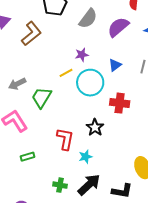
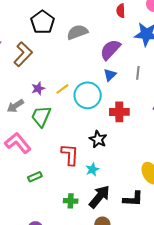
gray semicircle: (88, 19) -> (77, 32), turned -140
purple semicircle: (118, 27) -> (110, 50), moved
purple star: (82, 55) -> (38, 88), moved

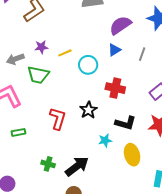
cyan circle: (88, 95) -> (88, 65), size x0.7
green trapezoid: (41, 116) -> (38, 75), turned -115
cyan star: (92, 169) -> (105, 140), moved
black L-shape: (133, 199) -> (126, 123), moved

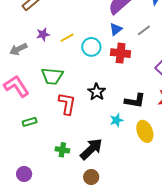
gray line: (142, 54) -> (144, 30), turned 40
green trapezoid: (38, 75) -> (52, 76), moved
red cross: (115, 88) -> (121, 53), moved

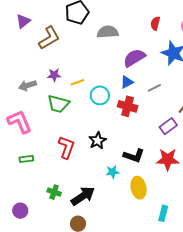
green trapezoid: (52, 76) -> (58, 104), moved
purple circle: (24, 174) -> (20, 211), moved

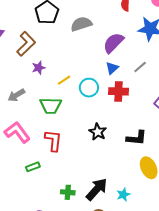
purple star: (54, 75) -> (39, 68), moved
red L-shape: (66, 147) -> (53, 141), moved
cyan star: (112, 172) -> (123, 195), moved

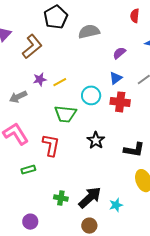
purple semicircle: (113, 43) -> (119, 53), size x0.6
purple star: (39, 68) -> (40, 79), moved
yellow line: (64, 80) -> (60, 82), moved
green trapezoid: (51, 106) -> (65, 114), moved

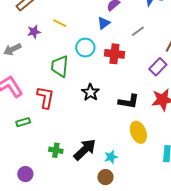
blue triangle: (116, 78) -> (104, 23), moved
yellow line: (60, 82) -> (60, 23), moved, turned 56
green trapezoid: (65, 114) -> (60, 66), turned 90
brown circle: (89, 226) -> (105, 177), moved

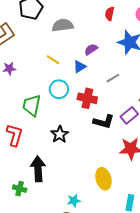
yellow line: (60, 23) -> (53, 60), moved
black L-shape: (129, 101) -> (104, 122), moved
black arrow: (85, 150) -> (38, 169), moved, turned -55

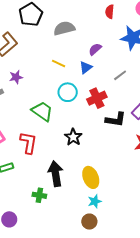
red cross: (87, 98) -> (97, 98), turned -30
green trapezoid: (32, 105) -> (42, 111), turned 120
yellow ellipse: (104, 179) -> (91, 177), moved

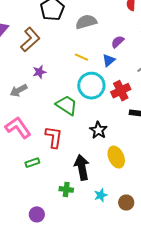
cyan circle: (68, 92) -> (91, 86), size x1.4
yellow ellipse: (91, 177) -> (116, 157), moved
cyan star: (95, 201) -> (101, 195), moved
brown circle: (89, 222) -> (126, 203), moved

